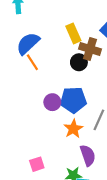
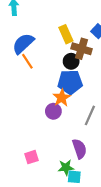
blue pentagon: (73, 100) -> (70, 82), moved
purple circle: (52, 102) -> (53, 111), moved
orange star: (73, 129) -> (62, 98), moved

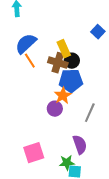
yellow rectangle: (66, 34) -> (64, 49), moved
brown cross: (82, 49) -> (58, 63), moved
pink square: (32, 157) -> (34, 153), size x1.5

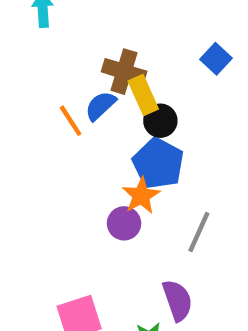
blue semicircle: (26, 44) -> (101, 106), moved, size x0.7
brown cross: (58, 63) -> (124, 72), moved
blue pentagon: (71, 81) -> (158, 163), turned 30

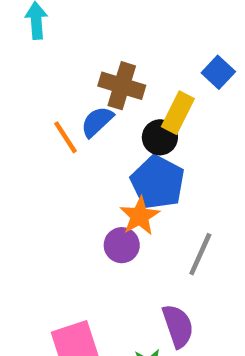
yellow rectangle: (143, 95) -> (178, 113), moved, turned 51

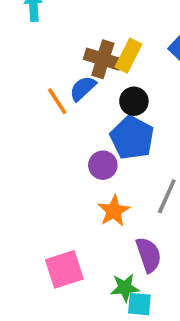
yellow rectangle: (178, 113) -> (128, 56), moved
orange star: (140, 216) -> (114, 211), moved
purple circle: (122, 245) -> (103, 165), moved

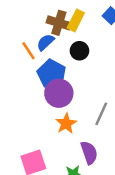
blue pentagon: (132, 138) -> (52, 74), moved
purple circle: (103, 165) -> (59, 93), size x1.5

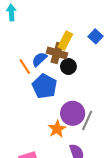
brown cross: (59, 23) -> (57, 53), moved
purple circle: (59, 93) -> (73, 113), moved

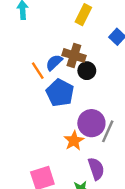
yellow rectangle: (65, 41) -> (83, 15), moved

